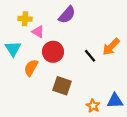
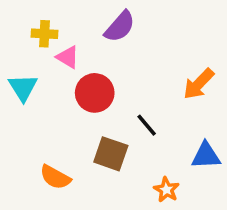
black line: (90, 56) -> (147, 125), moved
orange semicircle: (31, 68) -> (55, 177), moved, turned -90
blue triangle: (115, 101) -> (206, 156), moved

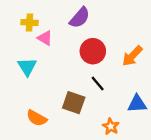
cyan triangle: (23, 88) -> (27, 67), moved
red circle: (95, 93) -> (93, 51), moved

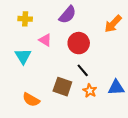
pink triangle: (45, 38) -> (45, 40), moved
orange arrow: (132, 56) -> (113, 24), moved
orange star: (111, 126) -> (90, 91), moved

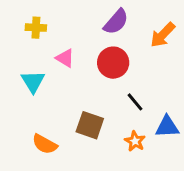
purple semicircle: (68, 15) -> (116, 22), moved
black line: (83, 70) -> (135, 102), moved
orange star: (90, 91) -> (135, 141), moved

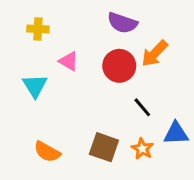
purple semicircle: (116, 22) -> (122, 23), turned 68
orange arrow: (163, 35) -> (155, 54), moved
brown square: (90, 125) -> (104, 147), moved

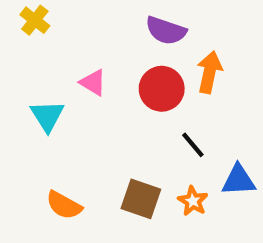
yellow cross: (38, 29) -> (35, 20), moved, turned 35
orange arrow: (155, 54) -> (209, 72), turned 148

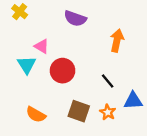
purple semicircle: (166, 31) -> (75, 19), moved
pink triangle: (93, 83) -> (42, 46), moved
red circle: (162, 89) -> (63, 71), moved

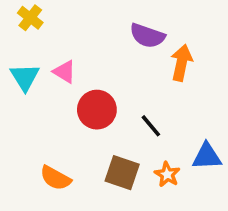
purple semicircle: (75, 19) -> (147, 36), moved
cyan triangle: (27, 65) -> (25, 77), moved
black line: (108, 81) -> (151, 126), moved

